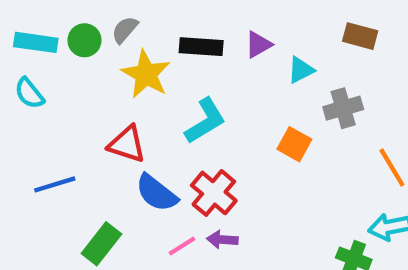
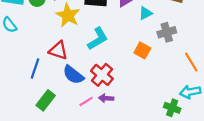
blue line: (55, 184) -> (35, 68), moved, turned -54

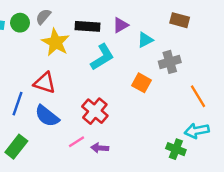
cyan L-shape: (98, 39) -> (102, 57), moved
blue semicircle: (73, 75) -> (47, 116), moved
purple arrow: (106, 98) -> (100, 148), moved
green rectangle: (46, 100) -> (16, 147), moved

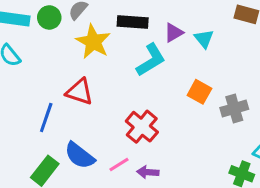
purple triangle: (121, 25) -> (174, 33), moved
cyan triangle: (145, 40) -> (204, 39), turned -42
gray cross: (170, 62) -> (234, 108), moved
blue semicircle: (47, 116) -> (80, 155), moved

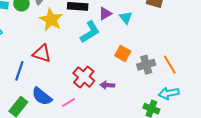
purple arrow: (148, 172) -> (107, 85), moved

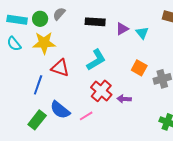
yellow star: (51, 20) -> (44, 43), moved, turned -30
cyan L-shape: (90, 32) -> (96, 60), moved

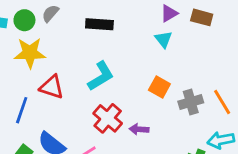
purple triangle: (122, 29) -> (169, 13), moved

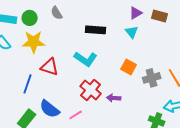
gray semicircle: (50, 13) -> (57, 13), moved, turned -72
black rectangle: (99, 24) -> (96, 30), moved
cyan L-shape: (101, 76) -> (86, 59), turned 65

